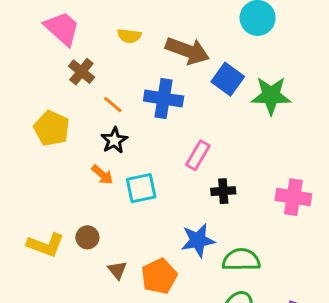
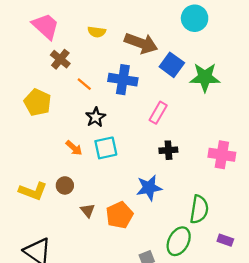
black star: (114, 140) -> (96, 117), moved
pink rectangle: (198, 155) -> (158, 113), moved
orange arrow: (102, 175) -> (74, 148), moved
green semicircle: (241, 260) -> (199, 209), moved, turned 100

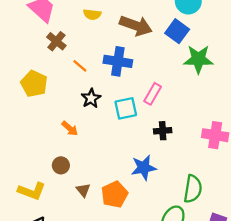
blue square: (172, 65) -> (177, 31), moved
cyan square: (106, 148) -> (126, 108), moved
yellow L-shape: (33, 191) -> (32, 191), moved

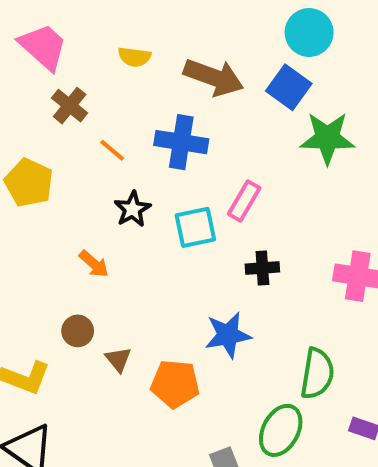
brown triangle: (83, 190) -> (118, 359), moved
orange pentagon: (115, 194) -> (175, 384), turned 30

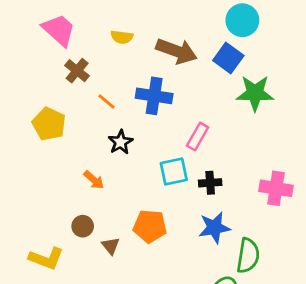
cyan square: (195, 227) -> (174, 172), moved
blue star: (228, 335) -> (214, 228), moved
orange pentagon: (175, 384) -> (150, 226), moved

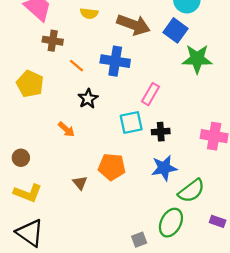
brown cross: (77, 71) -> (53, 41), turned -30
brown circle: (83, 226) -> (21, 158), moved
green semicircle: (248, 256) -> (191, 191), turned 44

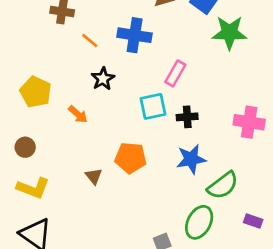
yellow pentagon: (30, 84) -> (36, 92), moved

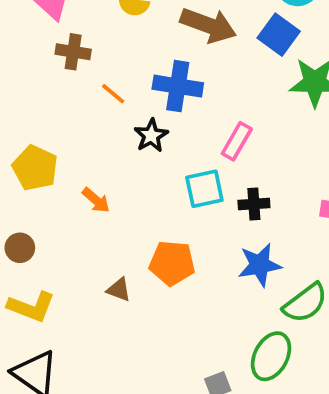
black star: (103, 79) -> (151, 136), moved
brown triangle: (94, 176) -> (119, 290), turned -30

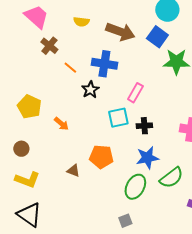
brown cross: (73, 52) -> (49, 46), turned 30
green ellipse: (271, 356) -> (135, 187), moved

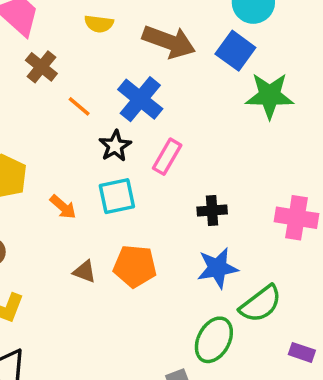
blue cross: (104, 64) -> (140, 99), turned 30
pink rectangle: (135, 93) -> (167, 157), moved
cyan square: (118, 118) -> (117, 196), moved
brown triangle: (73, 171) -> (85, 272), moved
green ellipse: (135, 187) -> (214, 340), moved

